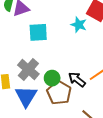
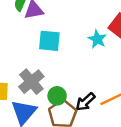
black arrow: (77, 79) -> (85, 102), turned -90

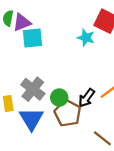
cyan square: (49, 41) -> (33, 38), moved

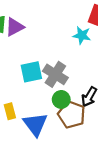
cyan square: (33, 38) -> (31, 72), moved
gray cross: (33, 89) -> (55, 74), moved

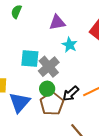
purple triangle: (15, 27) -> (57, 22), moved
cyan star: (82, 35) -> (70, 45), moved

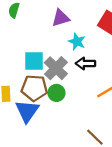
black arrow: (71, 94) -> (85, 63), moved, turned 48
brown pentagon: (52, 104) -> (34, 88), moved, turned -30

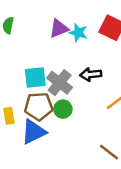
cyan star: (77, 42) -> (78, 33), moved
blue triangle: (27, 111) -> (34, 132), turned 35

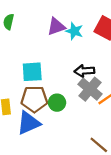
gray cross: (60, 83) -> (90, 89), moved

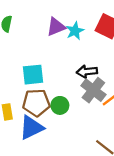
cyan star: (74, 31) -> (75, 31), turned 30

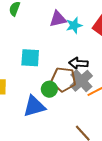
brown pentagon: (36, 103) -> (63, 79), moved
blue triangle: (31, 128) -> (34, 106), moved

